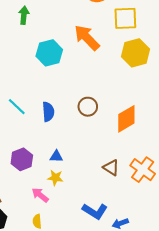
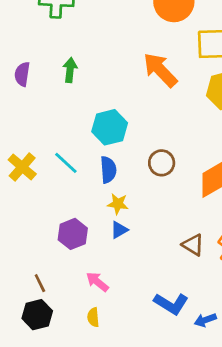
green arrow: (24, 15) -> (70, 70), moved
cyan hexagon: (49, 53) -> (110, 127), moved
blue triangle: (56, 156) -> (119, 230), turned -32
yellow star: (55, 178) -> (118, 204), moved

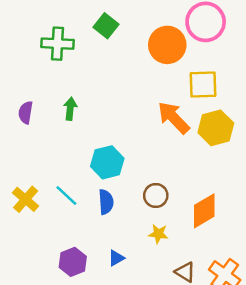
orange arrow: (160, 70) -> (174, 118), moved
yellow star: (118, 204) -> (158, 234), moved

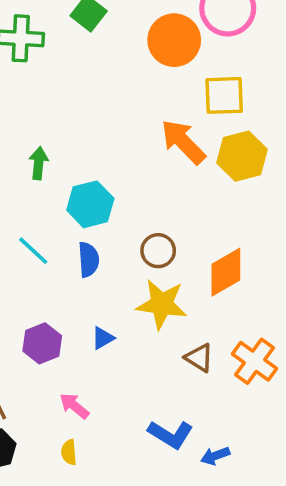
green arrow: (70, 109) -> (39, 163), moved
yellow star: (158, 234) -> (162, 304), size x1.8

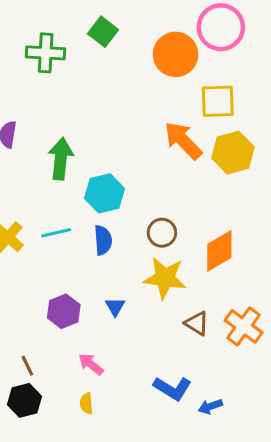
green arrow: (39, 163) -> (61, 159), size x1.5
cyan line: (33, 251) -> (56, 233), turned -56
blue triangle: (103, 338) -> (115, 307), turned -30

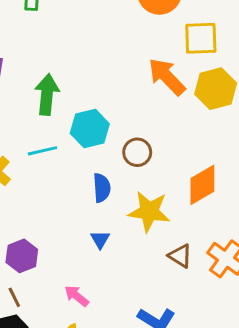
cyan line: (56, 233) -> (42, 151), moved
brown circle: (162, 233) -> (137, 152), moved
blue semicircle: (103, 240) -> (102, 188), moved
purple hexagon: (64, 311) -> (22, 256), moved

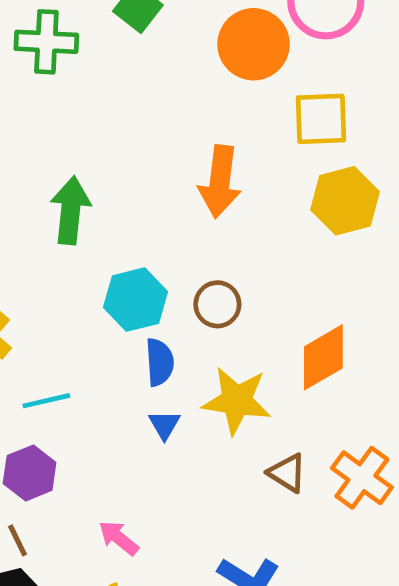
orange arrow: (167, 77) -> (220, 182), moved, turned -129
cyan hexagon: (90, 129) -> (136, 300), moved
cyan line: (42, 151) -> (46, 401), moved
blue triangle: (100, 240) -> (164, 425), moved

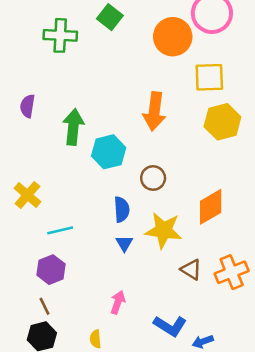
cyan hexagon: (136, 300) -> (109, 152), moved
orange cross: (362, 478) -> (232, 272), turned 32
pink arrow: (119, 538) -> (118, 302), moved, turned 70

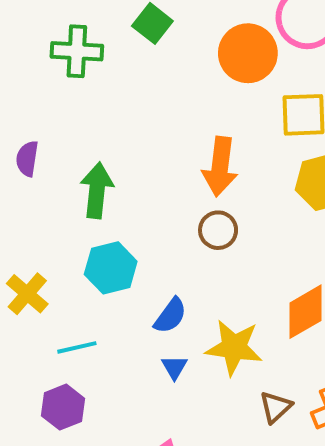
cyan hexagon: (109, 152) -> (111, 268), moved
brown circle: (153, 178) -> (218, 230), moved
blue semicircle: (122, 209) -> (170, 316), turned 40
brown triangle: (191, 270) -> (276, 407), turned 45

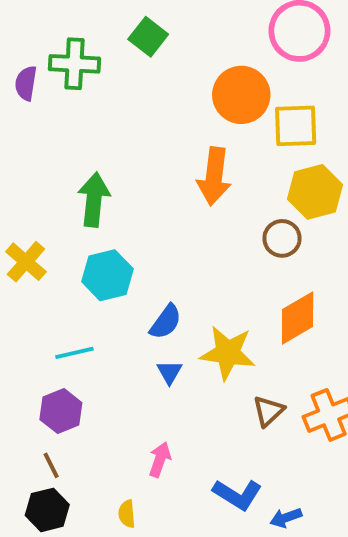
orange circle: (248, 53) -> (241, 95), moved
purple semicircle: (27, 159) -> (26, 83), moved
brown circle: (218, 230) -> (282, 238), moved
yellow cross: (27, 294) -> (26, 262), moved

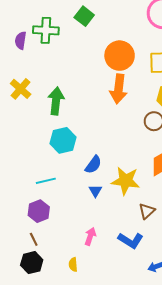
orange circle: (241, 95) -> (120, 56), moved
yellow cross: (26, 262) -> (21, 89), moved
blue L-shape: (237, 494) -> (131, 240), moved

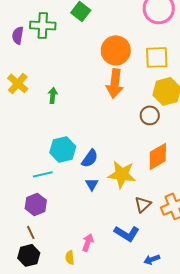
green arrow: (56, 101) -> (53, 95), size x0.6
cyan hexagon: (63, 140) -> (63, 149), moved
pink arrow: (90, 236) -> (88, 242), moved

